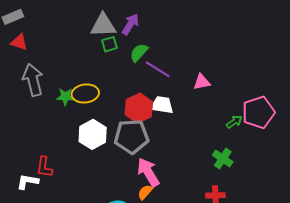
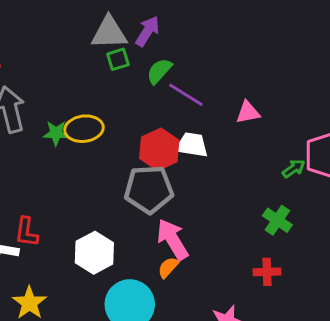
white hexagon: (93, 134) -> (94, 253), moved

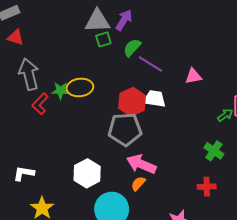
red L-shape: (26, 232) -> (40, 104), moved, turned 35
pink arrow: (173, 239) -> (141, 164), turned -36

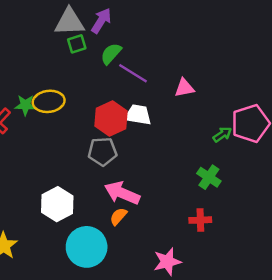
gray pentagon: (125, 129) -> (102, 152), size x0.7

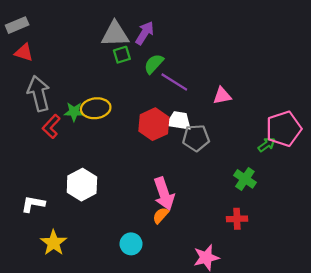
green arrow: (222, 134) -> (267, 145), moved
gray pentagon: (102, 152) -> (196, 138), moved
pink arrow: (122, 193) -> (164, 194), turned -132
white hexagon: (57, 204) -> (82, 185), moved
cyan circle: (87, 247) -> (131, 244), size x0.6

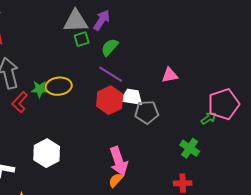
purple line: (174, 82) -> (111, 74), moved

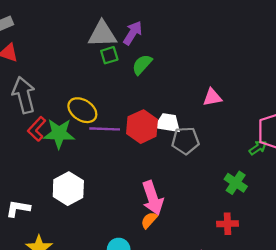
purple line: (111, 74) -> (105, 129), moved, turned -30
yellow ellipse: (59, 86) -> (82, 110), turned 40
green star: (40, 89) -> (59, 134), moved, size x1.5

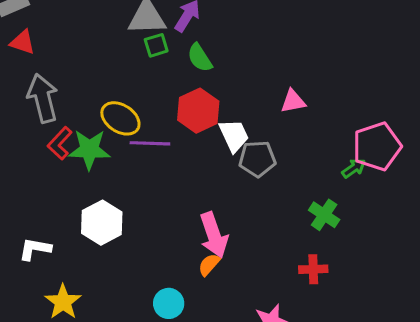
green semicircle: (142, 65) -> (200, 58), turned -75
white trapezoid: (168, 123) -> (234, 135), turned 56
red hexagon: (142, 127) -> (198, 111), moved

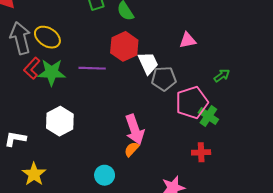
yellow ellipse: (120, 118) -> (47, 37), moved
pink pentagon: (377, 146) -> (192, 102), moved
green arrow: (354, 168) -> (222, 75), moved

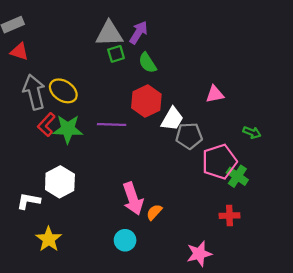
white trapezoid: (148, 63) -> (172, 119), turned 55
green arrow: (222, 75) -> (252, 132), turned 56
white hexagon: (60, 121) -> (60, 182), moved
pink arrow: (135, 129) -> (133, 199), moved

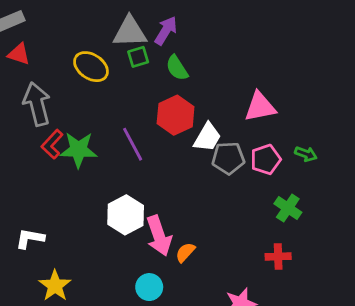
yellow ellipse: (63, 91) -> (91, 67), moved
pink triangle: (215, 94) -> (260, 107), size x1.4
purple line: (112, 125) -> (133, 144), turned 60
pink pentagon: (219, 162) -> (266, 159), moved, size x0.7
white hexagon: (60, 182) -> (126, 215), moved

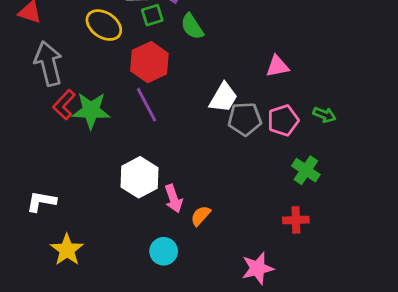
pink triangle: (260, 107) -> (277, 66), size x0.7
red hexagon: (176, 115) -> (149, 62), moved
pink arrow: (159, 236) -> (174, 199), size x0.7

